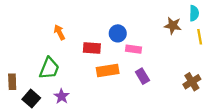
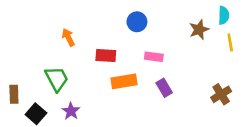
brown star: (173, 26) -> (199, 30), turned -30
blue circle: (118, 33) -> (137, 22), moved
green trapezoid: (49, 68) -> (57, 79), turned -50

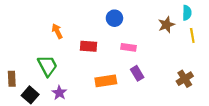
orange rectangle: (124, 81) -> (106, 81), moved

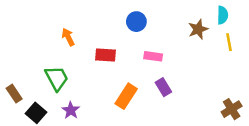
brown rectangle: (12, 79) -> (14, 94), turned -32
brown cross: (185, 79) -> (232, 109), moved
orange rectangle: (106, 81) -> (126, 96), turned -48

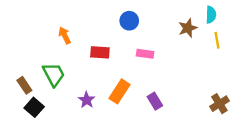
purple rectangle: (163, 87) -> (155, 101), moved
brown rectangle: (14, 94) -> (24, 85), moved
purple star: (71, 110) -> (87, 100), moved

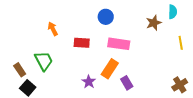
yellow line: (217, 40) -> (181, 43), moved
pink rectangle: (145, 54) -> (119, 44), size x1.5
orange rectangle: (119, 91) -> (110, 69), moved
purple star: (87, 100) -> (89, 82), moved

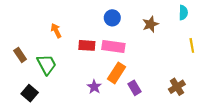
brown star: (154, 23) -> (150, 24), moved
pink rectangle: (119, 44) -> (113, 46), moved
brown rectangle: (20, 70) -> (20, 55), moved
brown cross: (180, 85) -> (177, 87), moved

